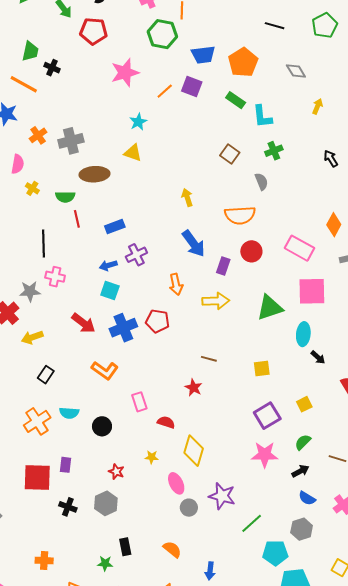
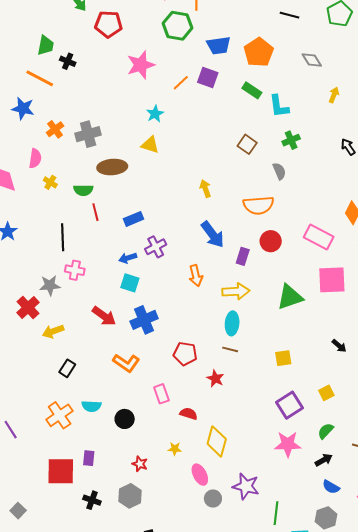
red pentagon: (157, 321) -> (185, 354), moved
cyan ellipse: (303, 334) -> (232, 323), moved
green line: (252, 523) -> (276, 513), turned -40

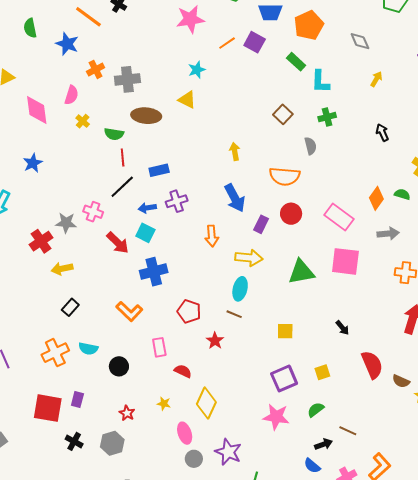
black line: (63, 237) -> (122, 187), moved, turned 40
red arrow: (104, 316) -> (118, 243), moved
black arrow: (324, 460) -> (324, 444), moved

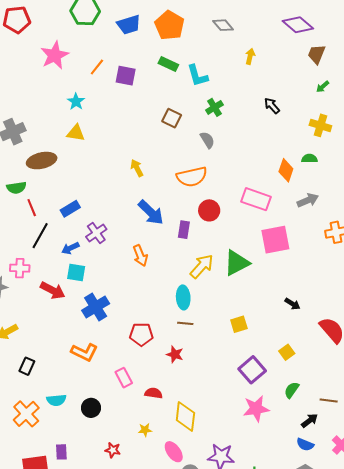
purple square: (255, 42) -> (126, 76), moved
yellow arrow: (249, 258) -> (202, 266), moved, turned -36

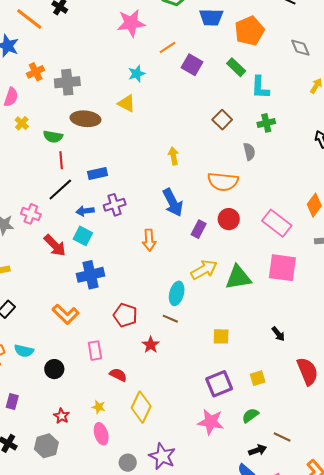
pink ellipse: (174, 452) -> (101, 434), moved

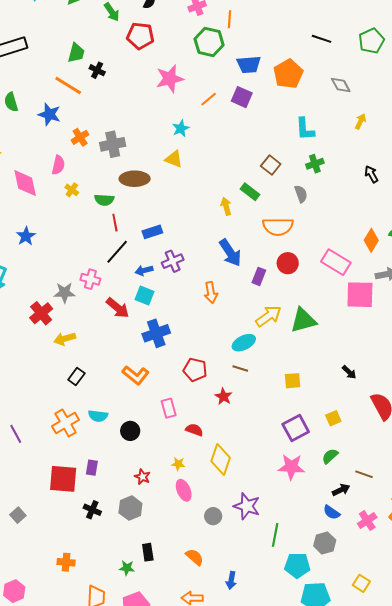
purple square: (192, 65) -> (242, 97), moved
green rectangle: (236, 67) -> (250, 192), moved
pink square: (282, 268) -> (360, 295), moved
cyan ellipse: (177, 293) -> (244, 343), turned 55

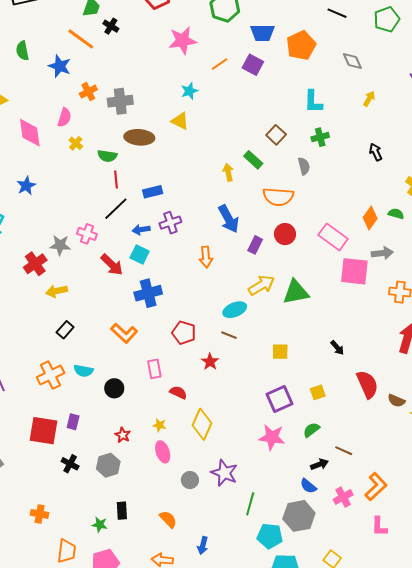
gray hexagon: (325, 543) -> (299, 516), size x1.4

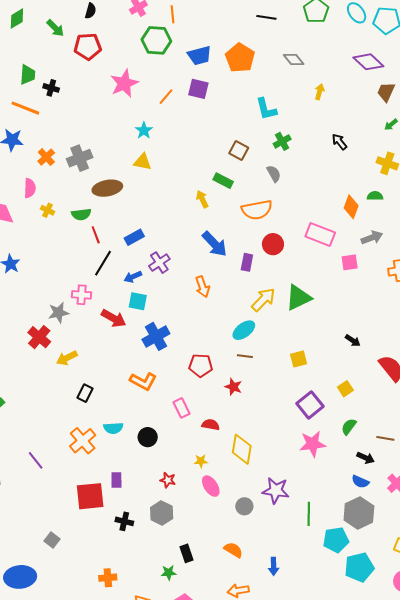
pink square: (354, 271) -> (350, 262), size x0.6
black arrow: (319, 464) -> (366, 458), turned 60

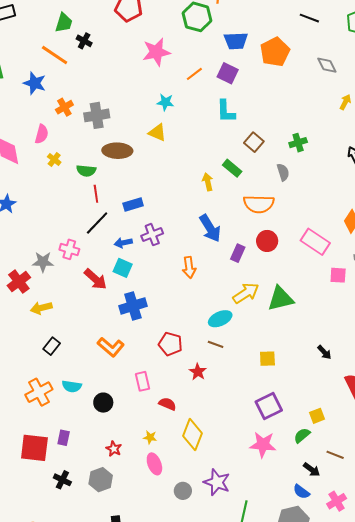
cyan L-shape: (266, 109) -> (226, 111), moved
cyan star: (144, 130) -> (165, 102), turned 30
yellow square: (345, 389) -> (317, 416), moved

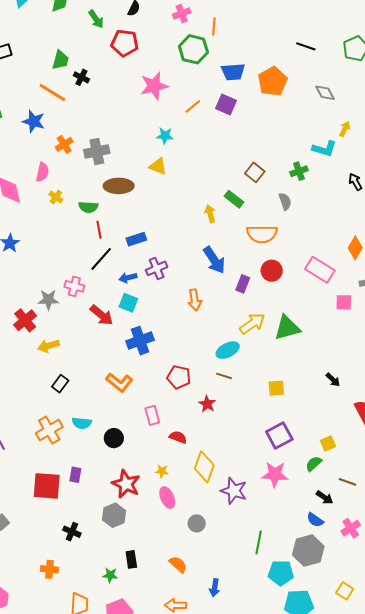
cyan L-shape: (226, 111) -> (324, 149), moved, turned -70
red star: (114, 449) -> (126, 484), size x1.8
black cross: (62, 480) -> (72, 532), moved
purple star: (217, 482) -> (234, 491), moved

